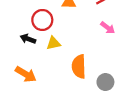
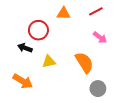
yellow triangle: (53, 43) -> (49, 61), moved
orange semicircle: (79, 67) -> (84, 62), moved, turned 150

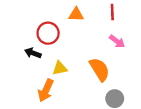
red line: (96, 11) -> (112, 12), turned -64
orange arrow: (23, 81) -> (46, 90), moved, turned 84

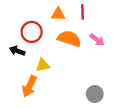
red line: (112, 12) -> (83, 12), moved
orange semicircle: (99, 69) -> (69, 39), moved, turned -40

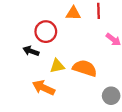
orange semicircle: (69, 39) -> (85, 68), moved
orange arrow: (29, 86) -> (44, 88), turned 90

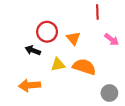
orange triangle: (73, 13) -> (73, 38), moved, turned 48
orange arrow: (44, 88) -> (30, 85), moved, turned -30

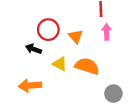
pink arrow: (112, 39) -> (107, 32), moved, turned -128
yellow triangle: (58, 65) -> (60, 64), turned 40

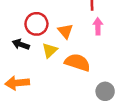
yellow triangle: (60, 64) -> (50, 50), moved, turned 49

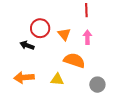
pink arrow: (98, 26) -> (87, 37), moved
yellow triangle: (50, 50) -> (57, 80), moved, turned 48

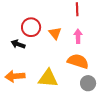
orange semicircle: (74, 60) -> (78, 61), moved
yellow triangle: (57, 80) -> (48, 78), size x1.5

